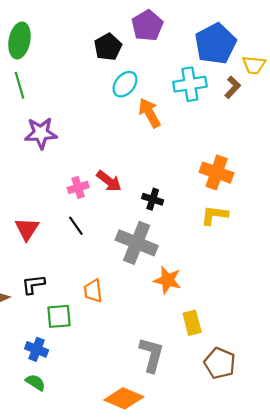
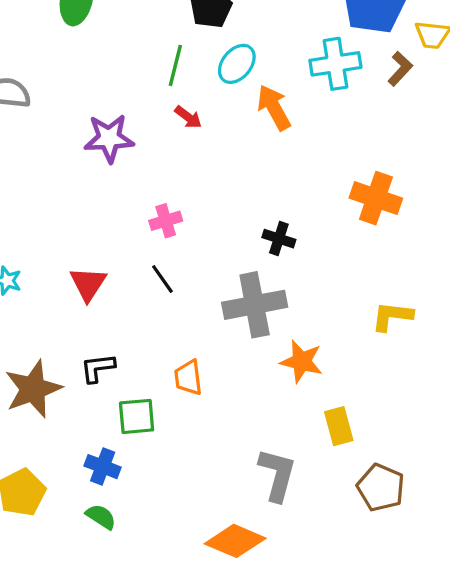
green line: (19, 85) -> (175, 65), moved, turned 30
red arrow: (109, 181) -> (188, 117), moved, size x0.7
yellow L-shape: (214, 215) -> (392, 316), moved
gray cross: (137, 243) -> (255, 305), turned -33

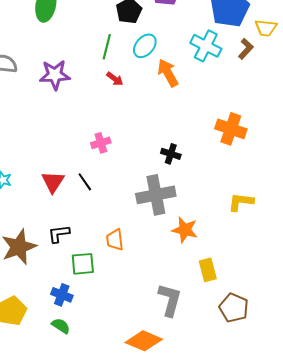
cyan cross: (335, 64) -> (206, 46), turned 36
purple star: (109, 138) -> (55, 75), moved
black line: (162, 279) -> (85, 182), moved

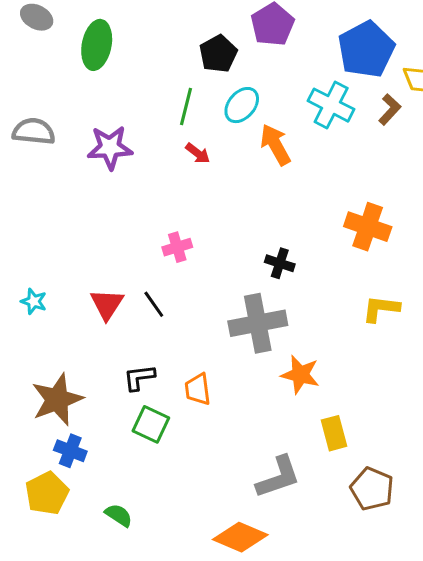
yellow L-shape: (241, 202) -> (381, 309), moved
black L-shape: (59, 234) -> (139, 377), moved
green square: (83, 264) -> (151, 424), turned 30
blue cross: (62, 295) -> (70, 451), moved
gray L-shape: (170, 300) -> (278, 477), turned 56

